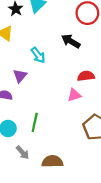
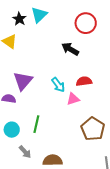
cyan arrow: (38, 55) -> (58, 85), moved
purple triangle: (20, 76) -> (23, 81), size x1.5

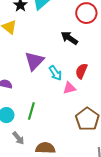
purple triangle: (23, 81) -> (34, 61), moved
red semicircle: (84, 81) -> (81, 71), turned -63

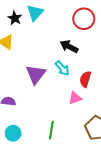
cyan arrow: (55, 73) -> (62, 68), moved
green line: (31, 111) -> (51, 130), moved

